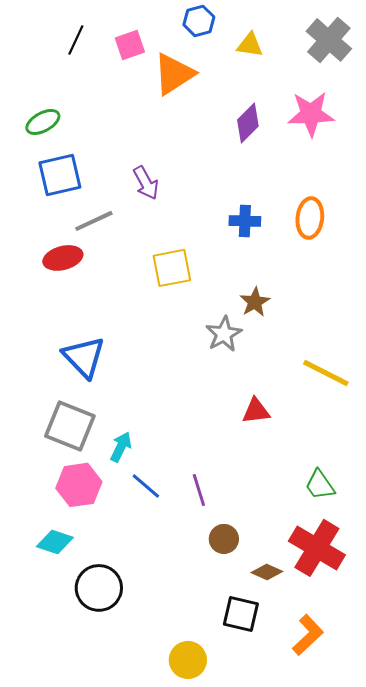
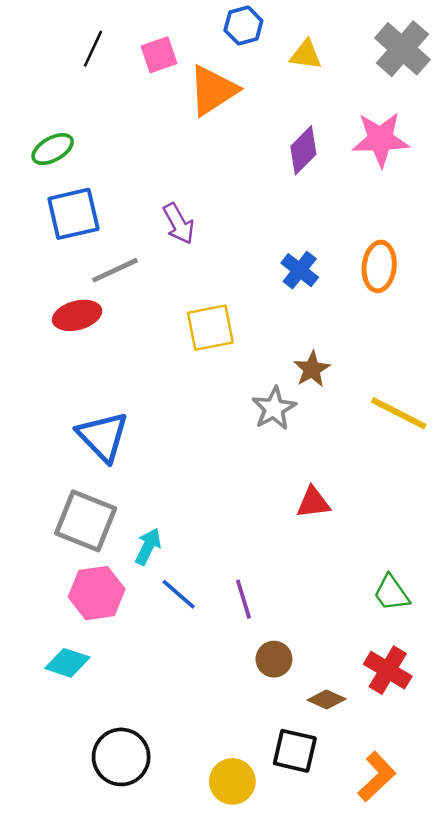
blue cross: (245, 221) -> (300, 270), turned 36
yellow line: (326, 373) -> (399, 413), moved
red cross: (317, 548) -> (388, 670), size x0.7
black circle: (99, 588) -> (121, 757), moved
yellow circle: (188, 660) -> (232, 781), moved

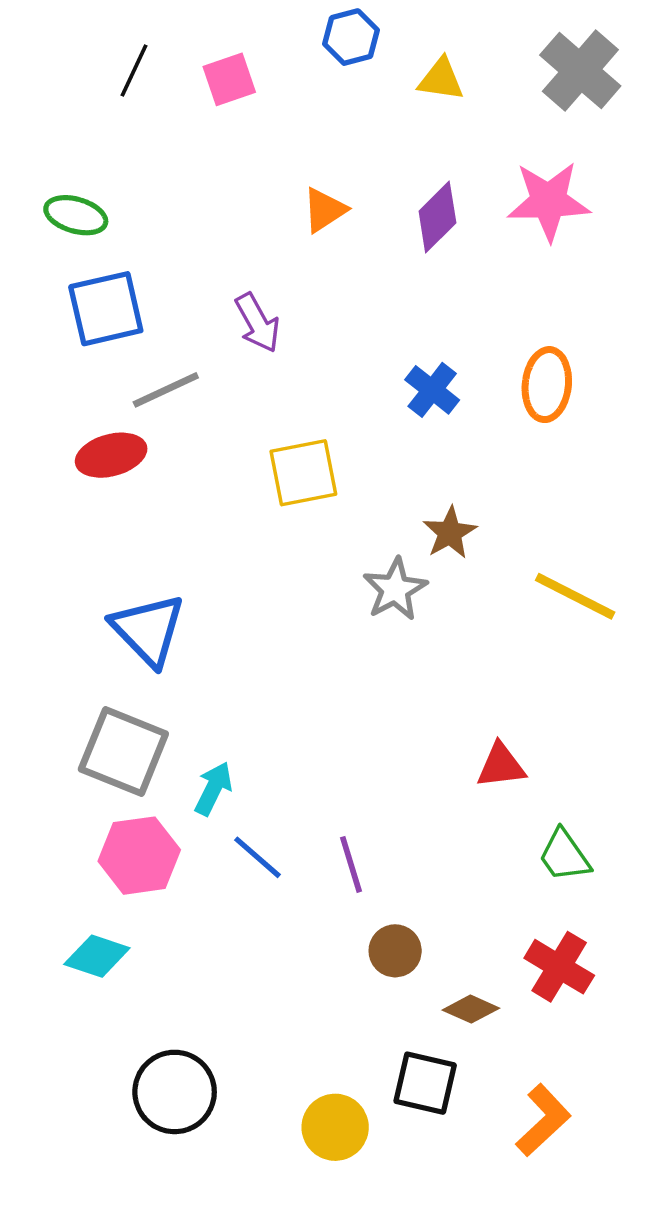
orange triangle: (213, 90) -> (325, 210), moved, size x0.6
green ellipse: (53, 149) -> (76, 215), turned 45
red triangle: (313, 503) -> (501, 766), moved

